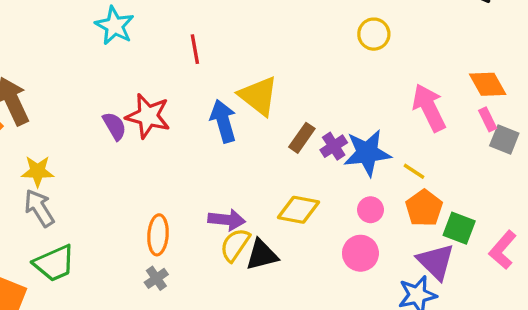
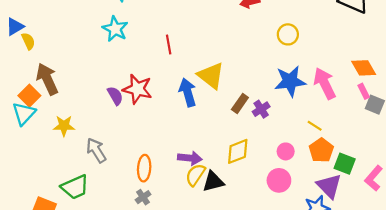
blue star: (367, 153) -> (290, 81), moved
gray arrow: (39, 208) -> (96, 150), moved
yellow diamond: (299, 210) -> (238, 151), turned -32

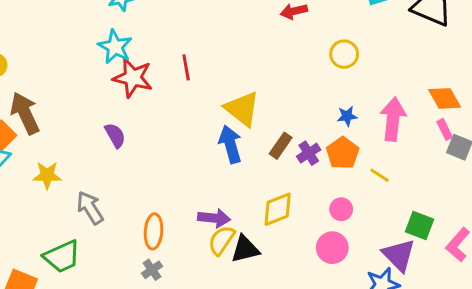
blue star: (290, 81) -> (347, 116), size x0.5
pink arrow: (325, 83) -> (393, 119), turned 32
red star: (137, 89) -> (133, 78), moved
blue arrow: (188, 92) -> (230, 144), moved
orange pentagon: (321, 150) -> (343, 153), moved

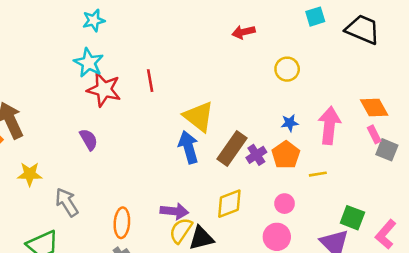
brown rectangle: (281, 146) -> (232, 148), size x1.5
yellow line: (380, 175) -> (318, 174), turned -42

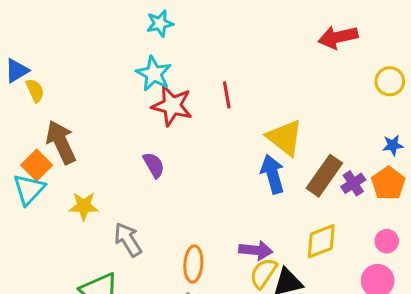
red arrow: (244, 32) -> (338, 37), size x1.4

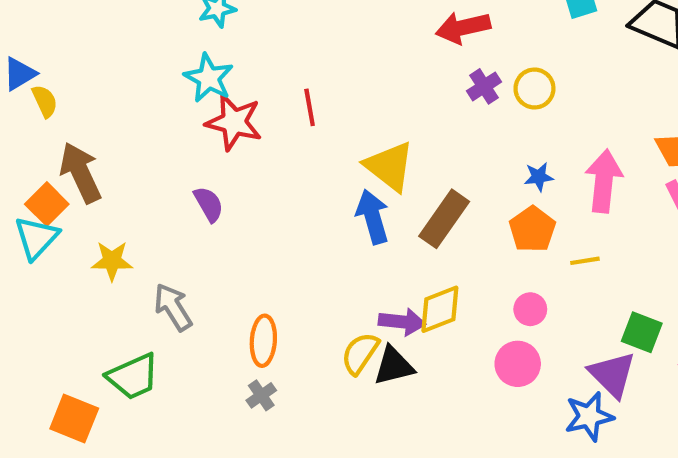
purple cross: (353, 183) -> (484, 86), moved
purple arrow: (256, 250) -> (402, 322), moved

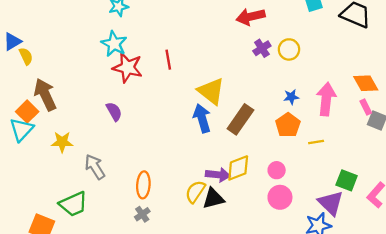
pink circle: (530, 309) -> (277, 170), moved

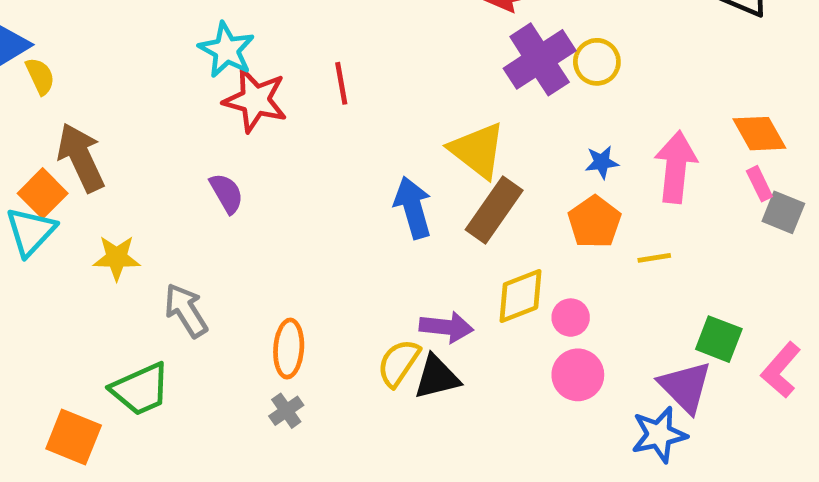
purple cross: (262, 48) -> (540, 59), size x1.8
yellow triangle: (211, 91) -> (477, 150), moved
yellow diamond: (238, 168) -> (520, 296), moved

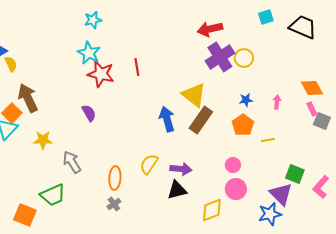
pink arrow: (676, 167) -> (277, 102), size x0.5
yellow diamond: (520, 296) -> (212, 210), moved
yellow semicircle: (399, 363) -> (149, 164), moved

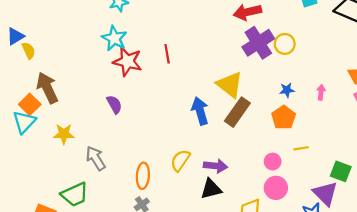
yellow line: (268, 140) -> (301, 148), moved

